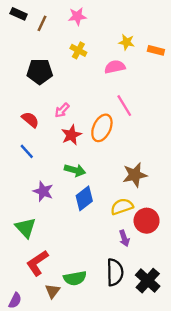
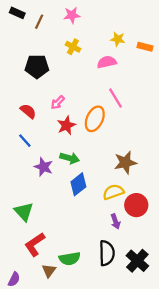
purple star: (43, 191) -> (43, 167), moved

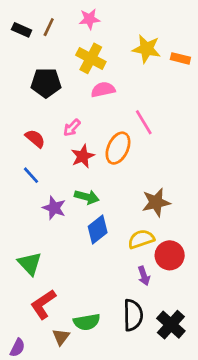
black rectangle: (17, 13) -> (22, 30), moved
yellow star: (118, 39) -> (147, 49), size x1.5
yellow cross: (73, 47) -> (91, 58), size x1.5
pink semicircle: (107, 62) -> (103, 90), moved

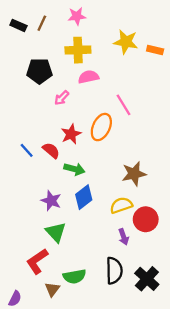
yellow cross: (91, 58) -> (78, 50), turned -30
pink arrow: (72, 128) -> (62, 98), moved
red semicircle: (35, 139) -> (51, 150), moved
purple star: (54, 208) -> (51, 201), moved
green triangle: (30, 264) -> (56, 232), moved

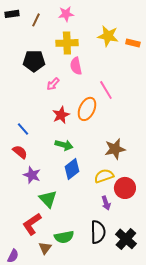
black rectangle: (18, 25) -> (12, 14), moved, turned -32
pink semicircle: (88, 77) -> (76, 66), turned -90
red semicircle: (51, 150) -> (20, 152), moved
purple star: (51, 201) -> (32, 175), moved

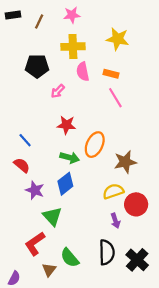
orange rectangle: (133, 43) -> (111, 74), moved
orange ellipse: (87, 109) -> (95, 145), moved
red star: (61, 115) -> (66, 125), turned 30
blue diamond: (72, 169) -> (65, 184), moved
green semicircle: (64, 237) -> (70, 258), turned 60

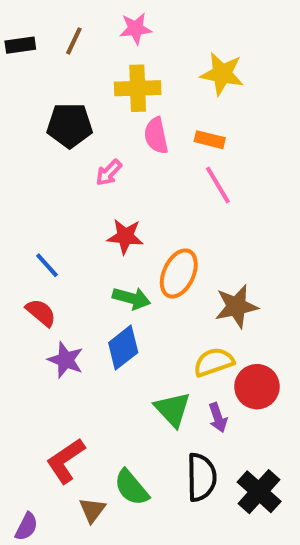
black rectangle: (13, 15) -> (20, 45), moved
green triangle: (52, 216) -> (173, 409), moved

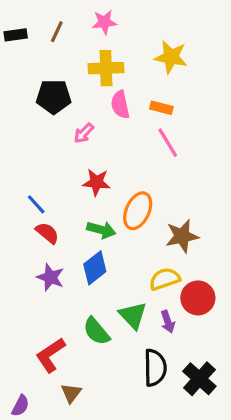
red semicircle: (41, 313) -> (47, 233), moved
green semicircle: (131, 488) -> (96, 331), moved

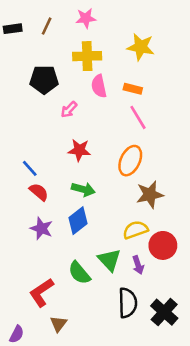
orange ellipse: (138, 211) -> (130, 161), moved

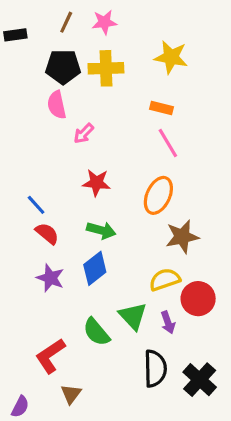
brown line: (47, 26) -> (66, 22), moved
black pentagon: (44, 80) -> (63, 67), moved
pink semicircle: (99, 86) -> (57, 105), moved

